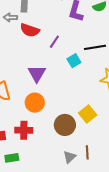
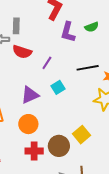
cyan square: (74, 61) -> (58, 87), moved
purple triangle: (37, 74) -> (30, 95), turned 36
red cross: (24, 130) -> (34, 151), moved

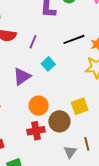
orange circle: (28, 124) -> (39, 106), moved
yellow square: (81, 135) -> (80, 106), turned 30

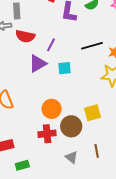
cyan square: (48, 64) -> (65, 68), turned 32
purple triangle: (22, 76) -> (38, 64), moved
gray triangle: (70, 152) -> (71, 157), moved, turned -32

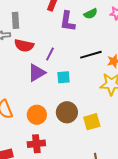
orange circle: (52, 109) -> (37, 115), moved
brown circle: (71, 126) -> (67, 112), moved
red cross: (47, 134) -> (36, 144), moved

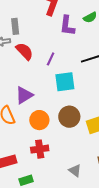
red semicircle: (24, 46) -> (25, 51), turned -144
purple triangle: (37, 73) -> (24, 95), moved
cyan square: (64, 77) -> (65, 82), size x1.5

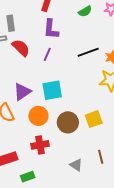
purple L-shape: (67, 26) -> (51, 29), moved
cyan square: (65, 82) -> (52, 90), moved
brown circle: (69, 117) -> (68, 122), moved

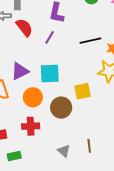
yellow square: (94, 119) -> (82, 91), moved

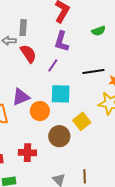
cyan square: (50, 74) -> (61, 94), moved
yellow square: (82, 91) -> (82, 121), turned -30
orange circle: (33, 97) -> (40, 111), moved

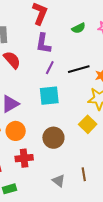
purple line: (53, 65) -> (50, 68), moved
orange circle: (40, 111) -> (16, 131), moved
yellow square: (82, 121) -> (88, 124), moved

